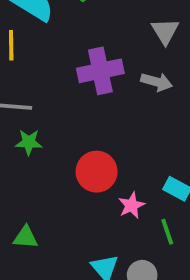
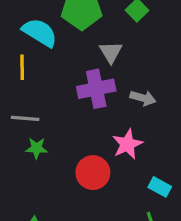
gray triangle: (165, 31) -> (111, 52), moved
pink star: (132, 205) -> (127, 144), moved, size x1.4

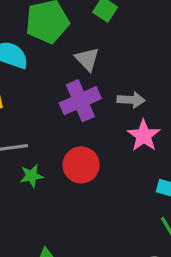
pink star: (127, 144) -> (144, 136), moved
red circle: (93, 173) -> (81, 165), moved

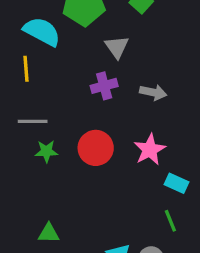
purple cross: (80, 101) -> (104, 86), size x0.7
pink star: (144, 136) -> (150, 150), moved

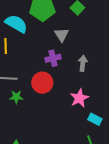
gray arrow: (153, 92) -> (83, 63), turned -98
red circle: (96, 148) -> (42, 83), moved

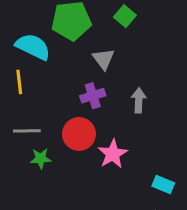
pink star: (79, 98) -> (113, 154), moved

